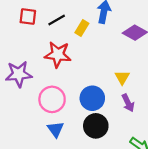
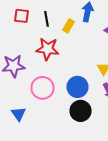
black line: (57, 20) -> (46, 19), turned -70
blue triangle: (55, 129) -> (18, 114), moved

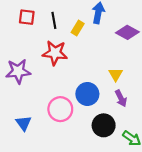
pink circle: (42, 88) -> (60, 109), moved
black circle: (80, 111) -> (104, 125), moved

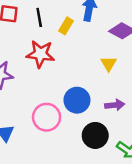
yellow triangle: (116, 75) -> (109, 64), moved
purple arrow: (121, 98) -> (115, 105), turned -70

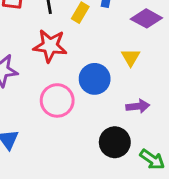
blue circle: (77, 100) -> (95, 79), moved
pink circle: (47, 117) -> (57, 100), moved

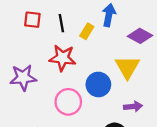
yellow triangle: (131, 57) -> (127, 67), size x1.6

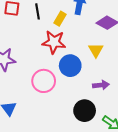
red star: (62, 58) -> (54, 42), moved
yellow triangle: (127, 67) -> (96, 50), size x0.7

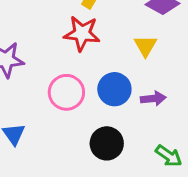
blue circle: (70, 66) -> (114, 89), moved
black circle: (85, 111) -> (107, 143), moved

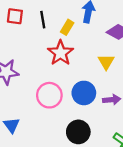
red star: (82, 33) -> (60, 53), turned 30

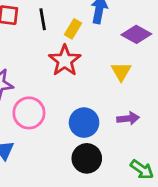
blue circle: (84, 93) -> (84, 123), moved
pink circle: (49, 95) -> (29, 113), moved

